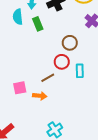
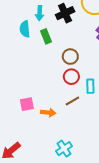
brown circle: (70, 43) -> (70, 57), moved
brown line: (48, 78) -> (72, 101), moved

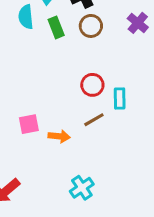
brown circle: (70, 57) -> (91, 26), moved

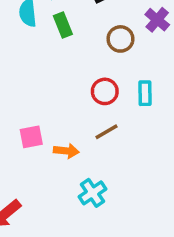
brown circle: (91, 26) -> (120, 39), moved
cyan rectangle: (120, 99) -> (145, 93), moved
cyan cross: (82, 188) -> (93, 193), moved

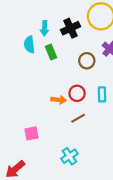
pink square: (31, 137) -> (31, 133), moved
orange arrow: (66, 151) -> (59, 100), moved

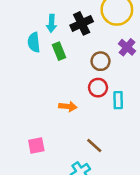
red circle: (77, 93) -> (98, 88), moved
brown line: (78, 118) -> (94, 145), moved, turned 72

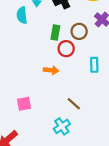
green rectangle: (59, 51) -> (55, 32), moved, turned 32
red circle: (98, 88) -> (66, 49), moved

